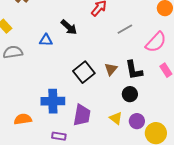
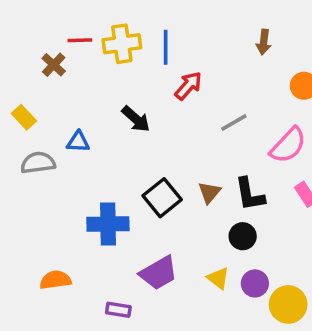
blue triangle: (46, 40) -> (78, 142), moved
blue cross: (53, 101) -> (108, 224), moved
purple trapezoid: (82, 115) -> (159, 273), turned 50

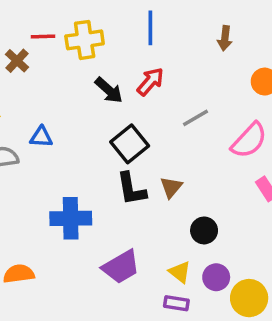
blue line: (166, 47) -> (150, 28), moved
black arrow: (136, 119) -> (109, 90), moved
black L-shape: (250, 194) -> (131, 189), moved
black square: (162, 198) -> (130, 144), moved
purple rectangle: (118, 310) -> (176, 303), moved

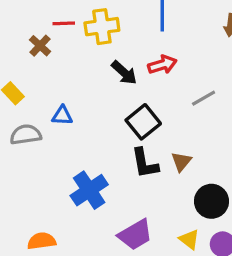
red arrow: (150, 82) -> (162, 65), turned 32
blue cross: (71, 218) -> (89, 190), turned -33
black circle: (204, 230) -> (211, 201), size x1.4

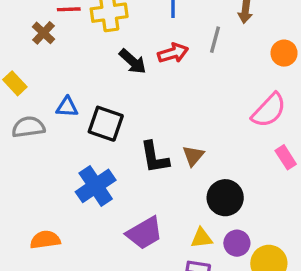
gray line: (204, 98) -> (215, 40), moved, turned -45
black square: (143, 122) -> (106, 124), moved, turned -32
yellow triangle: (189, 239) -> (202, 238), turned -45

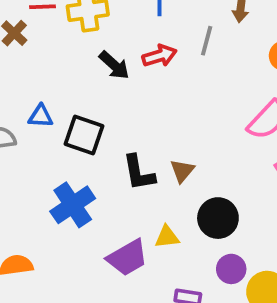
yellow triangle: (202, 238) -> (167, 237), moved

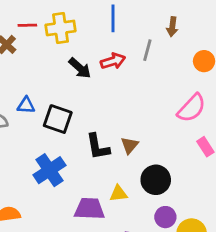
purple trapezoid: (127, 258) -> (89, 209), turned -148

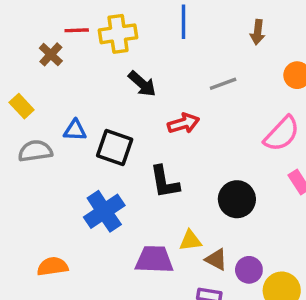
gray line: (147, 50) -> (223, 84), moved, turned 55
red arrow: (113, 61) -> (183, 123), moved
brown triangle: (129, 145) -> (216, 260), moved, turned -42
black circle: (156, 180) -> (237, 199), moved

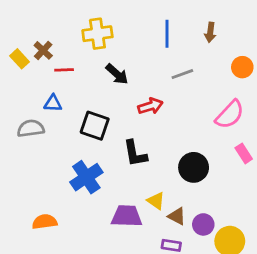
blue line: (183, 22) -> (167, 34), moved
red line: (77, 30) -> (64, 70), moved
yellow rectangle: (22, 106) -> (19, 59), moved
blue triangle: (75, 130) -> (53, 103), moved
yellow triangle: (190, 241) -> (156, 201), turned 42

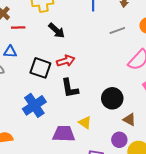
gray line: (182, 74) -> (117, 31), moved
red arrow: (150, 106) -> (66, 61), moved
brown triangle: (177, 216) -> (129, 120), moved

